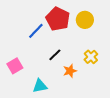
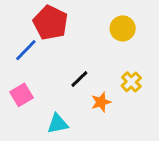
red pentagon: (58, 19) -> (50, 23), moved
blue line: (36, 31) -> (26, 50), moved

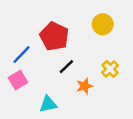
red pentagon: (50, 23) -> (54, 36), moved
blue line: (26, 50) -> (22, 55), moved

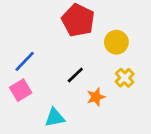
yellow circle: (103, 24) -> (116, 42), moved
red pentagon: (54, 36) -> (78, 20), moved

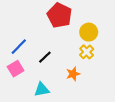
black line: (75, 75) -> (45, 57), moved
yellow cross: (125, 78) -> (87, 52), moved

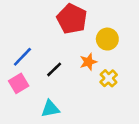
yellow cross: (87, 52) -> (109, 78), moved
orange star: (73, 74) -> (88, 62), moved

